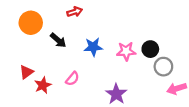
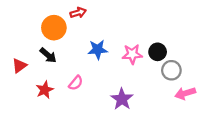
orange circle: (31, 23) -> (54, 28), moved
black arrow: (58, 40) -> (48, 55), moved
red triangle: (26, 72) -> (19, 66), moved

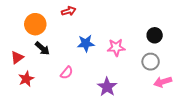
orange circle: (54, 28) -> (35, 24), moved
black circle: (158, 52) -> (155, 35), moved
red star: (45, 90) -> (26, 79), moved

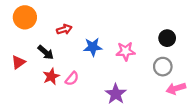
red arrow: (69, 11) -> (64, 29), moved
orange circle: (35, 24) -> (25, 17), moved
red star: (26, 79) -> (51, 76), moved

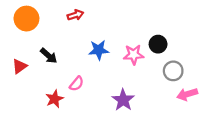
red arrow: (64, 29) -> (75, 15), moved
black circle: (167, 38) -> (158, 44), moved
red star: (51, 76) -> (54, 99), moved

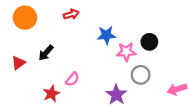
blue star: (99, 50) -> (106, 35), moved
black arrow: (49, 56) -> (46, 53), turned 91
gray circle: (173, 71) -> (141, 75), moved

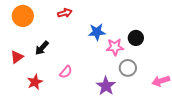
red star: (51, 94) -> (35, 82), moved

